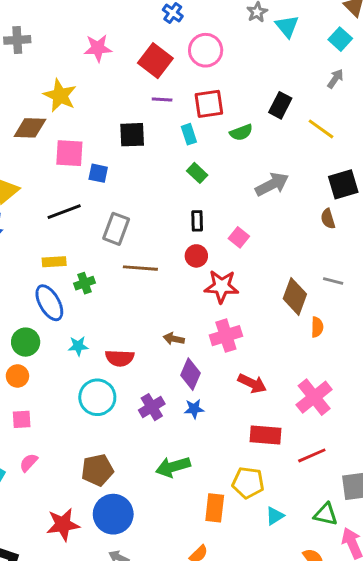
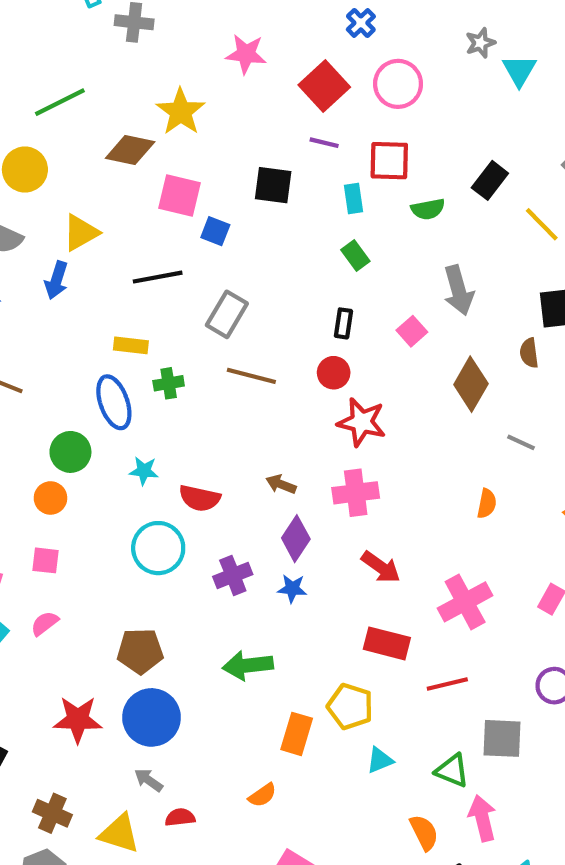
gray arrow: (272, 184) -> (459, 290), turned 92
pink square: (239, 237) -> (412, 331), moved
brown diamond: (295, 296) -> (471, 384), moved

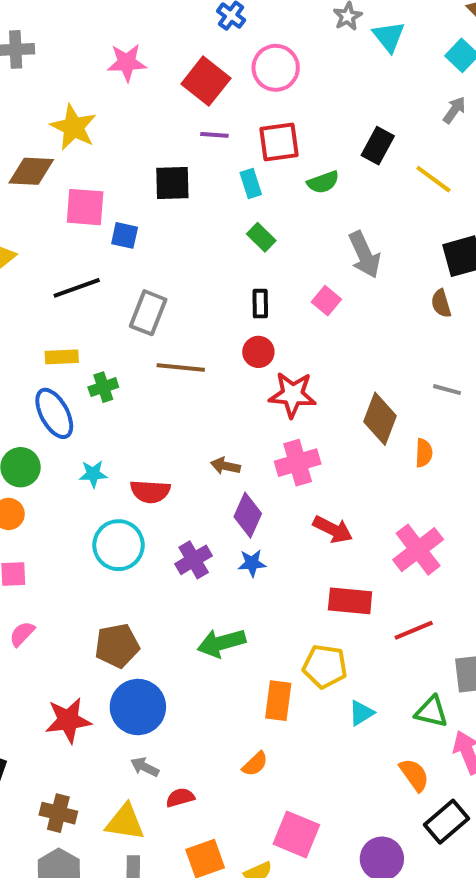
brown diamond: (471, 384) -> (380, 419), moved

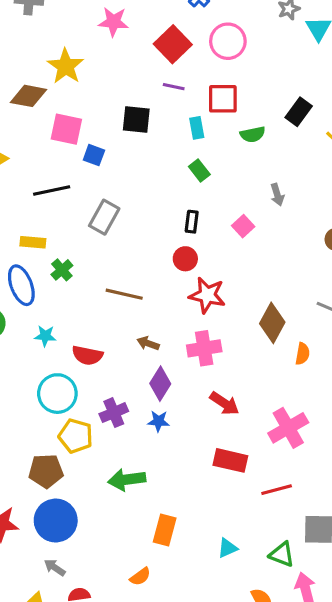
gray arrow: (365, 255) -> (277, 195), size x0.6
brown line: (181, 367) -> (124, 294), moved
green cross: (103, 387) -> (62, 270), turned -30
yellow pentagon: (325, 666) -> (76, 436), moved

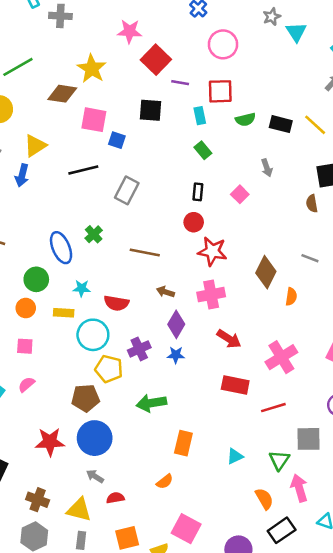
red square: (173, 44) -> (156, 60), moved
black rectangle: (299, 112) -> (281, 124), moved, turned 70
yellow rectangle: (33, 242) -> (64, 313), moved
green triangle: (282, 554) -> (279, 460), turned 45

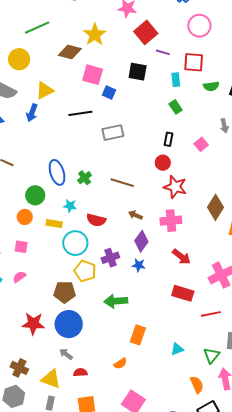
gray rectangle: (127, 190) -> (113, 133), turned 45
green cross: (94, 234) -> (85, 178), moved

